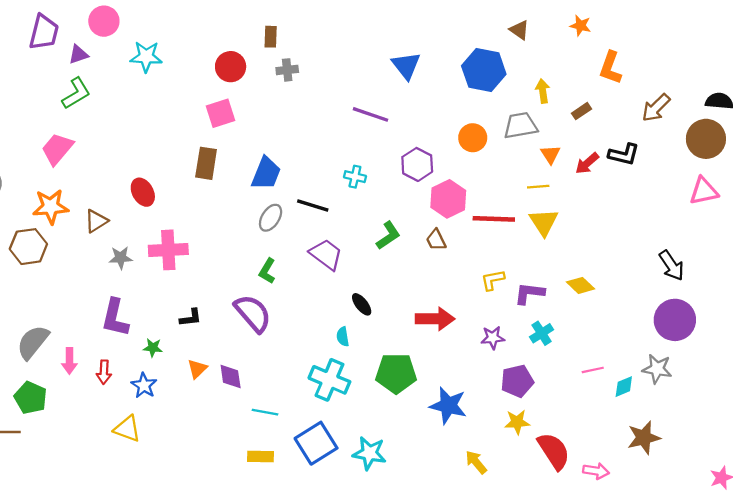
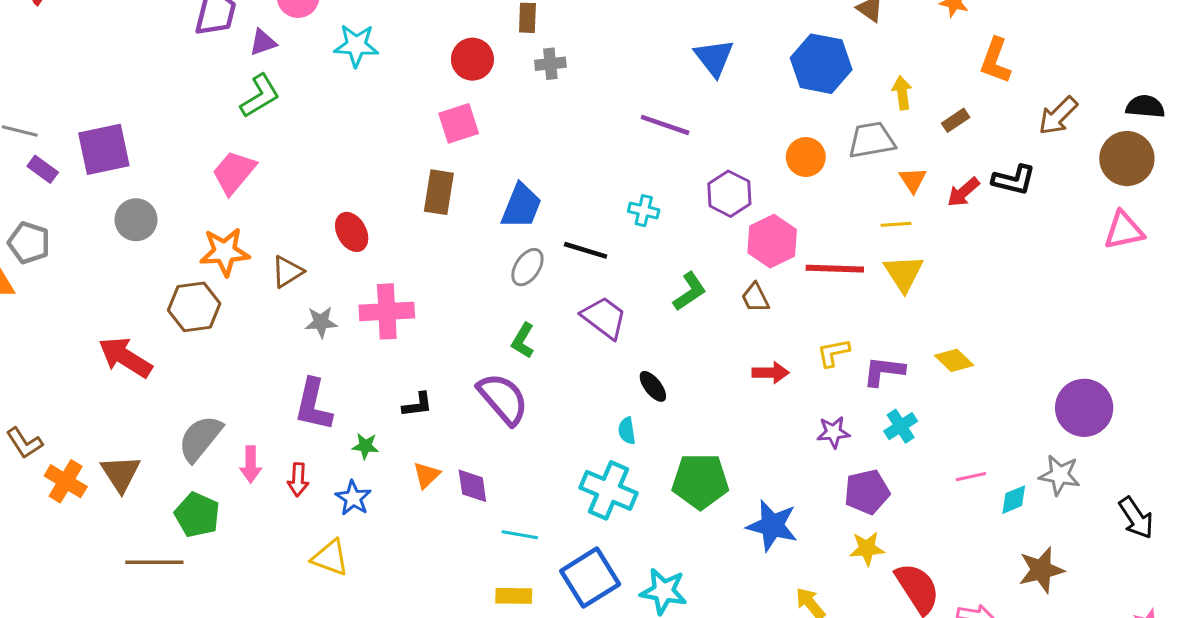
black arrow: (672, 265) -> (1136, 518), moved
red arrow: (435, 319) -> (771, 373), moved, size x0.7

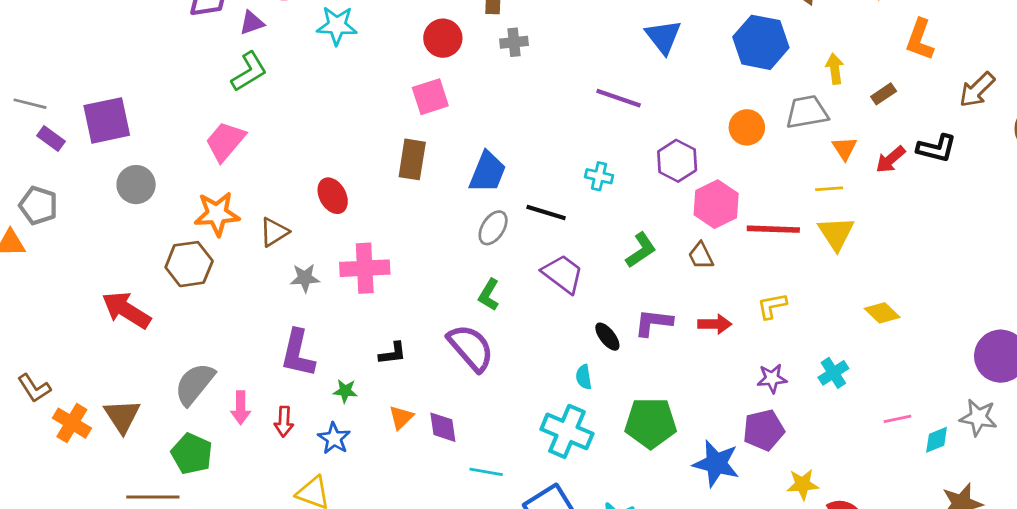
purple L-shape: (884, 371) -> (653, 323), moved
purple pentagon: (867, 492) -> (764, 430), moved

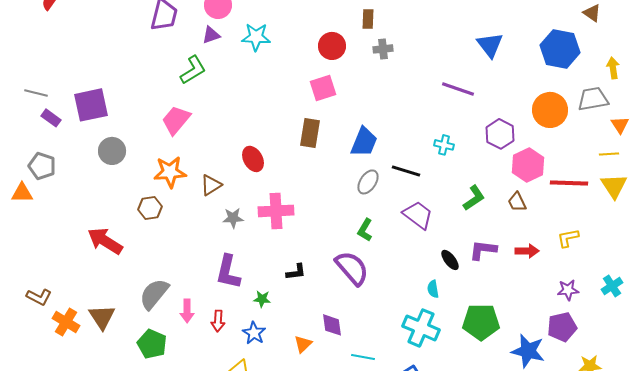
purple triangle: (252, 23) -> (211, 35), moved
orange circle: (747, 127) -> (550, 110), size x1.4
brown hexagon: (189, 264) -> (150, 208), size x0.7
brown L-shape: (34, 388) -> (39, 297), turned -30
orange triangle: (401, 417) -> (303, 344), moved

